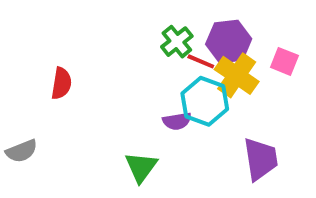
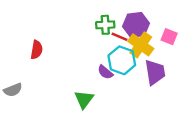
green cross: (177, 42) -> (105, 25), turned 36
purple semicircle: (177, 121) -> (105, 72), turned 49
purple trapezoid: (261, 159) -> (155, 72), moved

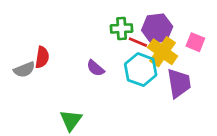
purple semicircle: (105, 72) -> (95, 68), moved
gray semicircle: (13, 90) -> (24, 70), moved
green triangle: (84, 99) -> (71, 120), moved

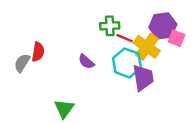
purple hexagon: (157, 28) -> (163, 26), moved
gray semicircle: (24, 70) -> (22, 63), turned 144
purple trapezoid: (179, 83) -> (143, 78), moved

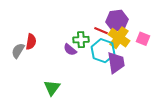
green cross: (110, 26) -> (81, 40), moved
purple hexagon: (163, 26) -> (117, 21), moved
pink square: (176, 38) -> (143, 39), moved

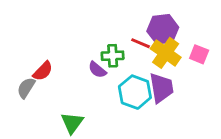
red semicircle: (31, 42) -> (43, 71), moved, turned 35
gray semicircle: (18, 51) -> (26, 88), moved
cyan hexagon: (103, 51) -> (135, 92), moved

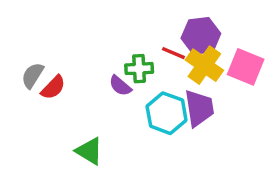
pink square: (199, 54) -> (246, 67), size x1.5
gray semicircle: (26, 88) -> (33, 75), moved
green triangle: (72, 123) -> (89, 151), turned -35

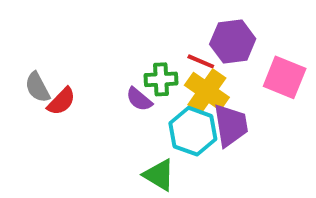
yellow cross: (204, 65) -> (207, 91), moved
gray semicircle: (33, 75) -> (37, 87), turned -60
green triangle: (89, 151) -> (159, 175), moved

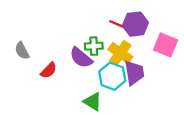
red line: (201, 61) -> (117, 24), moved
purple semicircle: (139, 99) -> (81, 58), size x1.5
red semicircle: (61, 101) -> (49, 70), moved

